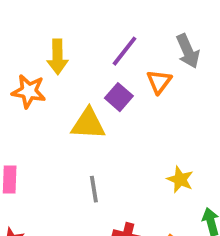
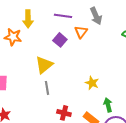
purple line: (125, 51) -> (63, 16), turned 60
yellow triangle: (88, 124) -> (44, 65), moved, turned -42

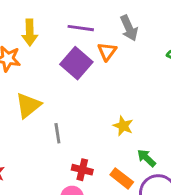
purple square: (60, 40) -> (76, 63), size x1.5
yellow triangle: (44, 65) -> (28, 105), moved
green arrow: (108, 105) -> (146, 158), turned -32

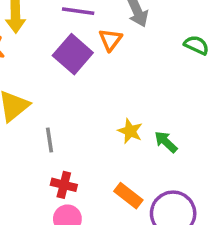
green arrow: (146, 158) -> (166, 142), moved
red cross: (82, 170) -> (64, 185), moved

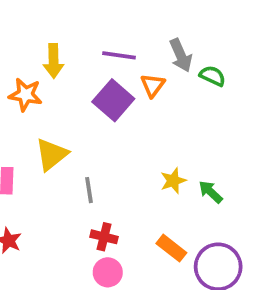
green semicircle: (196, 45) -> (213, 76), moved
yellow star: (130, 131) -> (173, 181), turned 30

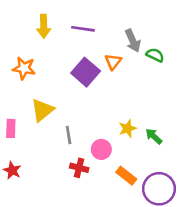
purple line: (119, 55) -> (83, 29), moved
yellow arrow: (53, 61) -> (44, 26), moved
pink circle: (108, 272) -> (101, 149), moved

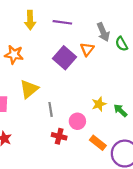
green semicircle: (155, 55) -> (122, 44), turned -144

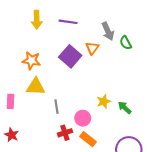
orange star: (14, 55) -> (31, 61), moved
yellow triangle: (29, 89) -> (36, 87), turned 42
red cross: (59, 136) -> (65, 133), turned -32
orange rectangle: (98, 143) -> (88, 139), moved

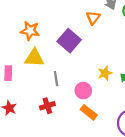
purple square: (70, 56) -> (69, 41), moved
red cross: (65, 133) -> (47, 106), moved

